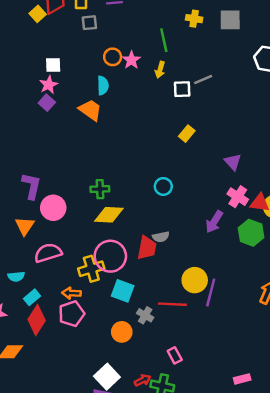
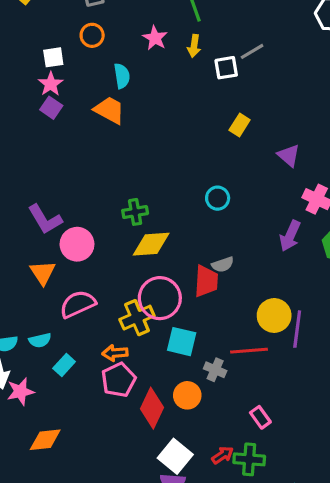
orange circle: (113, 57) -> (92, 35), moved
purple triangle: (233, 162) -> (289, 155), moved
purple L-shape: (31, 186) -> (45, 219), turned 144
red diamond: (37, 320) -> (152, 408), moved

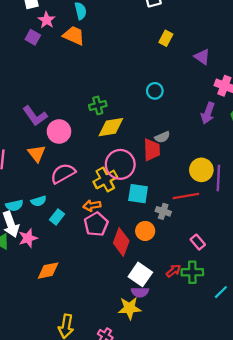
pink star: (51, 84) -> (47, 20), moved

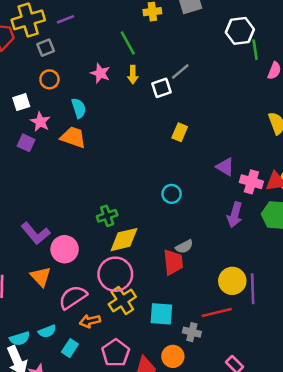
purple triangle: (202, 57) -> (225, 167), moved
pink circle: (120, 164) -> (115, 274), moved
orange arrow: (92, 205) -> (90, 321), moved

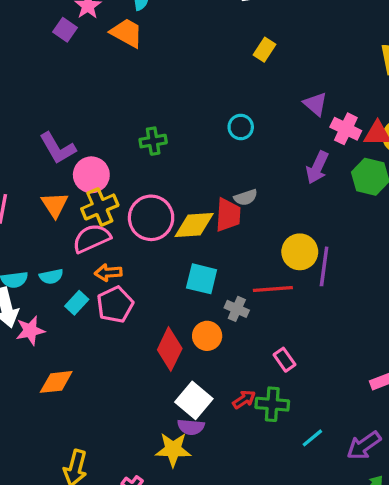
yellow diamond: (124, 240) -> (194, 225), moved
yellow cross: (122, 300) -> (100, 207), moved
pink pentagon: (116, 353) -> (115, 305), moved

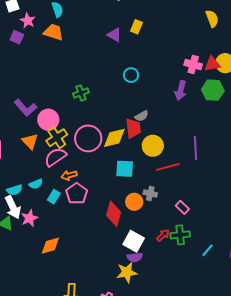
purple triangle: (315, 104) -> (114, 35), moved
yellow circle: (300, 252) -> (153, 146), moved
gray cross: (237, 309) -> (150, 194), moved

